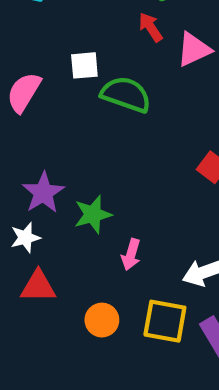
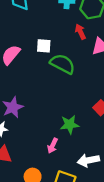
green star: (93, 214) -> (70, 125), moved

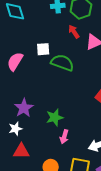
green star: (70, 125) -> (55, 117), moved

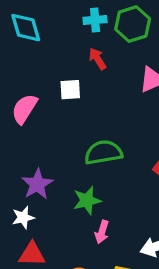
red arrow: (74, 32) -> (97, 59), moved
green semicircle: (62, 63) -> (103, 152), moved, turned -30

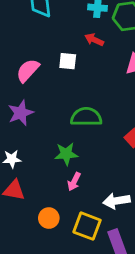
red arrow: (97, 59) -> (94, 40), turned -42
purple star: (37, 184) -> (21, 113), moved

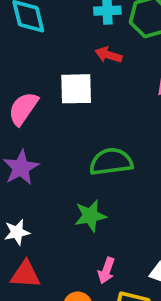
white square: (68, 61) -> (76, 89), size x1.4
pink arrow: (74, 182) -> (106, 271), moved

